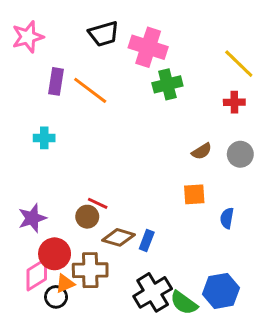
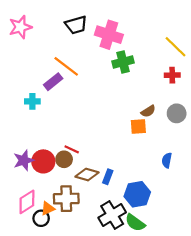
purple rectangle: (56, 81) -> (53, 82), moved, turned 42
orange square: (194, 194) -> (138, 127), moved
red circle: (55, 254) -> (43, 161), moved
blue hexagon: (221, 291) -> (137, 194), moved

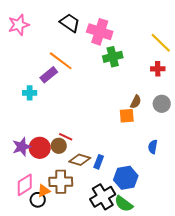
black trapezoid: (76, 25) -> (70, 23), turned -130
brown semicircle: (148, 111) -> (136, 102), turned -32

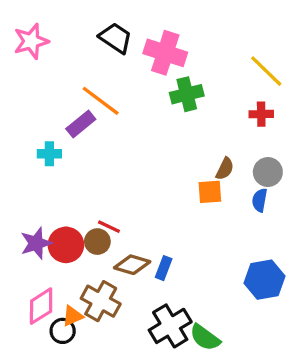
blue semicircle: (153, 147) -> (260, 200), moved
blue hexagon: (126, 178) -> (265, 280), moved
brown cross: (61, 182) -> (101, 301), turned 30

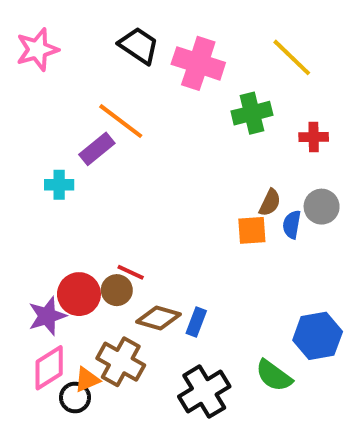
yellow line: (266, 71) -> (292, 57), moved
green cross: (187, 94) -> (252, 113), moved
blue semicircle: (260, 200) -> (292, 225), moved
purple star: (36, 243) -> (47, 316), moved
green semicircle: (205, 338) -> (274, 376), moved

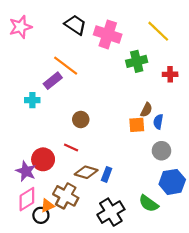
gray circle: (322, 207) -> (161, 151), moved
brown circle: (117, 290) -> (81, 119), moved
purple star: (47, 316) -> (26, 171), turned -30

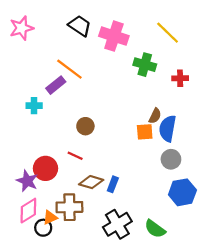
green cross: (137, 61) -> (145, 65), turned 30
blue semicircle: (158, 122) -> (168, 128), size x1.6
brown cross: (66, 196) -> (69, 207), turned -30
green semicircle: (149, 203) -> (155, 229), moved

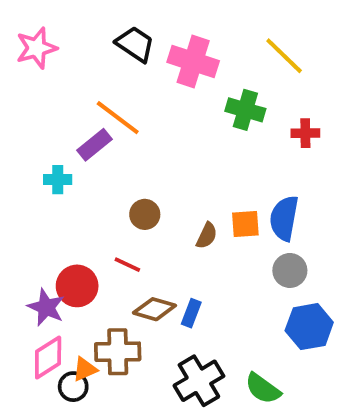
brown semicircle: (155, 116) -> (207, 236), moved

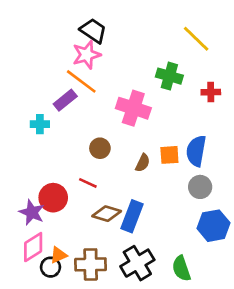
pink star: (36, 48) -> (87, 55), moved
pink cross: (193, 62) -> (133, 108), moved
blue rectangle: (191, 313) -> (132, 216), size x1.6
brown cross: (118, 352) -> (91, 264), moved
green semicircle: (263, 388) -> (181, 268), turned 35

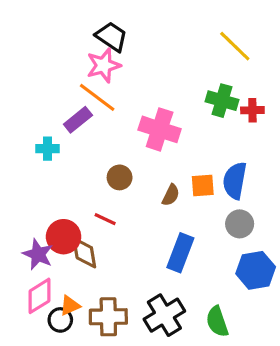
green cross: (169, 76) -> (222, 101), moved
brown diamond: (107, 214) -> (84, 253), moved, turned 64
blue rectangle: (132, 216) -> (180, 253), moved

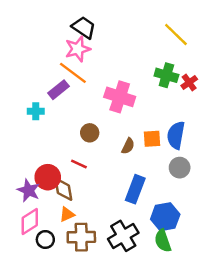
red cross: (252, 110) -> (189, 82), turned -35
blue hexagon: (256, 270) -> (165, 217), moved
orange triangle: (70, 306) -> (67, 214), moved

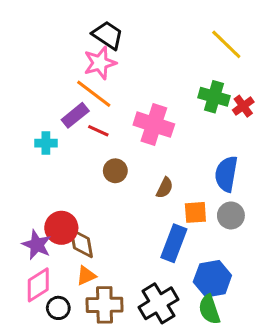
orange square: (152, 139) -> (195, 212), moved
red line: (79, 164) -> (98, 131), moved

